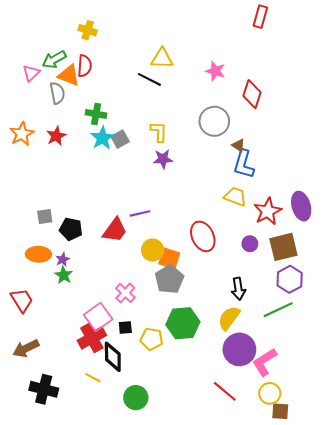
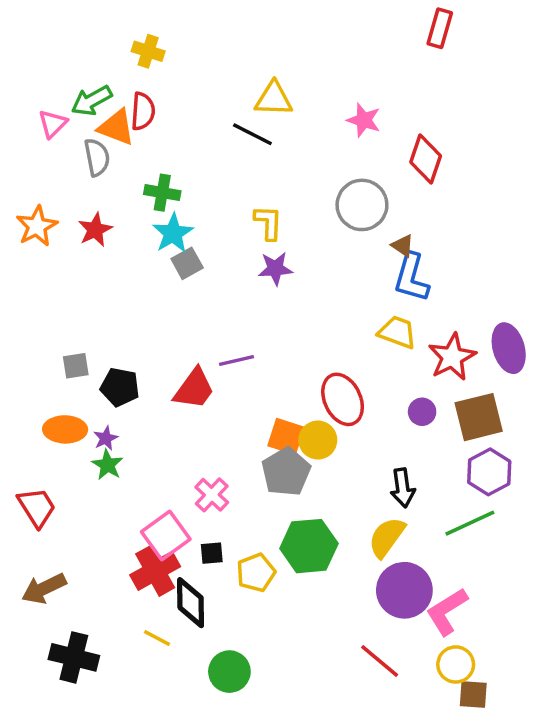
gray square: (120, 139) -> (187, 263), moved
yellow circle: (153, 250) -> (318, 440), moved
yellow pentagon: (152, 339) -> (256, 573), turned -30

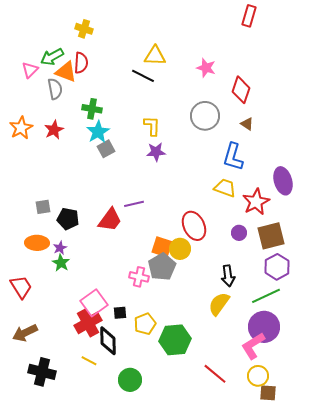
brown triangle: (403, 246) -> (247, 124), moved
purple ellipse: (509, 348) -> (283, 181), moved
pink cross: (212, 495) -> (139, 277), moved, turned -30
green hexagon: (309, 546) -> (175, 340), moved
purple circle: (404, 590) -> (264, 327), moved

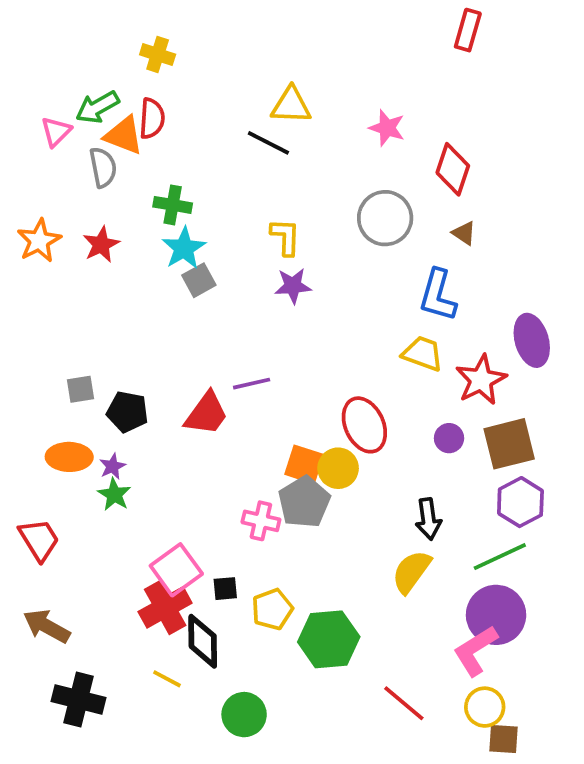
brown arrow: (25, 333) -> (47, 626), turned 55

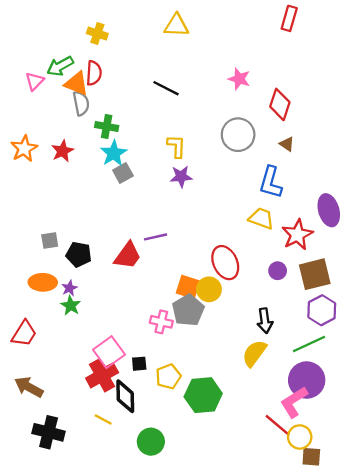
yellow triangle: (291, 105) -> (176, 25), moved
gray semicircle: (103, 167) -> (81, 103), moved
red trapezoid: (39, 540) -> (24, 333), turned 64
red line: (404, 703) -> (278, 425), moved

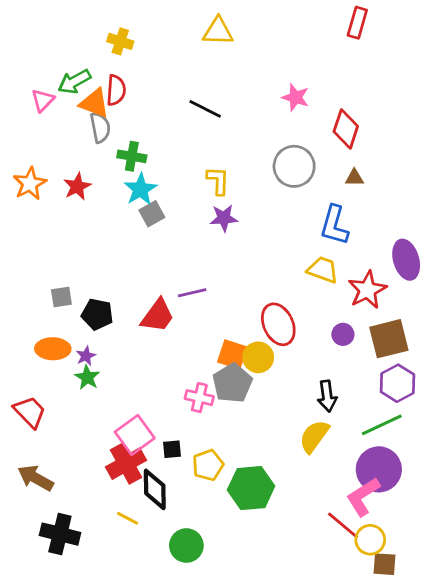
brown triangle: (287, 144) -> (354, 178), turned -35
red trapezoid: (24, 333) -> (30, 412), turned -76

